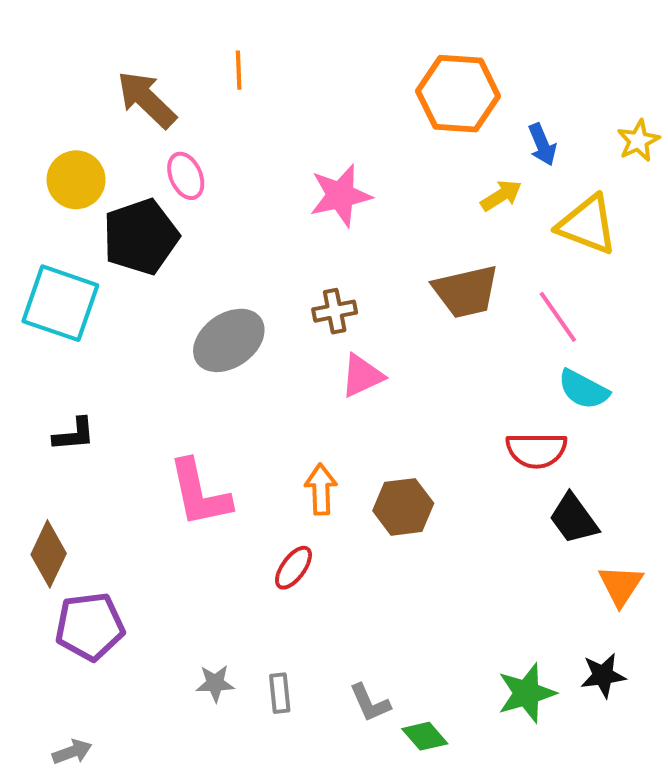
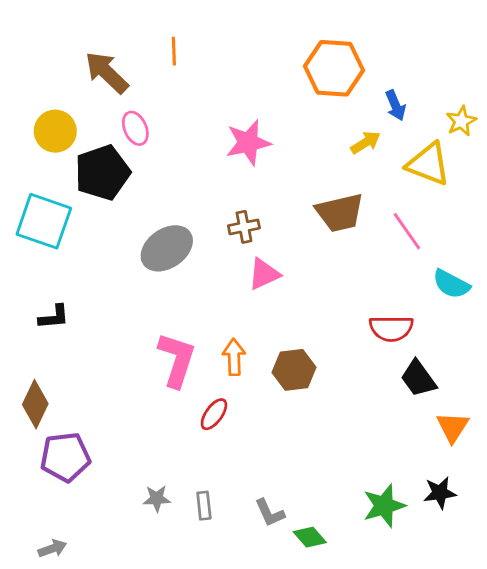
yellow star: (638, 141) -> (461, 121), moved
cyan semicircle: (583, 389) -> (451, 284), moved
pink L-shape: (199, 493) -> (177, 360), moved, turned -150

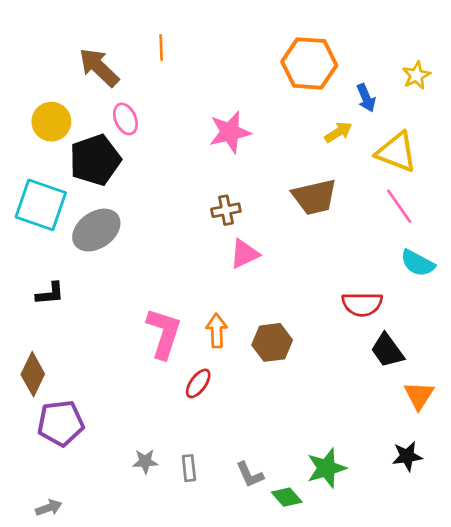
yellow star: (461, 121) -> (416, 75), moved
pink line: (407, 231) -> (399, 206), moved
gray ellipse: (167, 248) -> (96, 230), moved
green star: (384, 506) -> (326, 468), moved

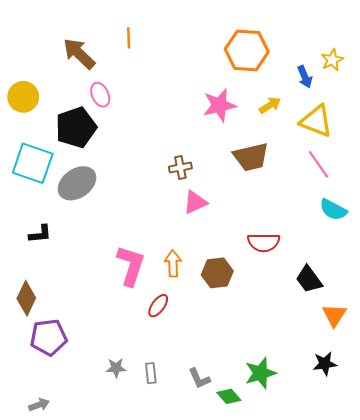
blue arrow: (366, 98) -> (305, 77), moved
yellow circle: (51, 122) -> (23, 97), moved
pink star: (230, 132) -> (219, 105), moved
red semicircle: (362, 304) -> (264, 242), moved

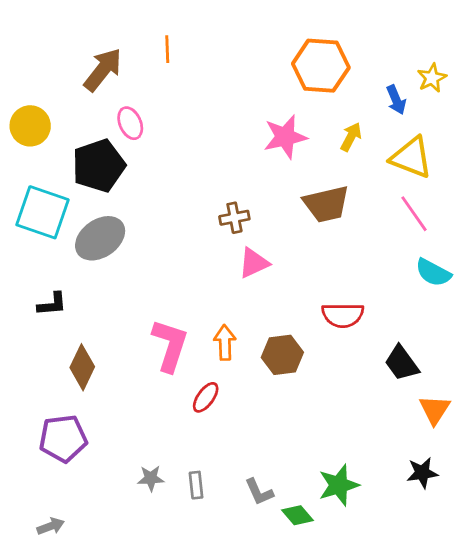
brown arrow: (79, 54) -> (103, 70), turned 84
yellow arrow: (270, 105) -> (351, 137), turned -30
brown diamond: (26, 298) -> (82, 367), moved

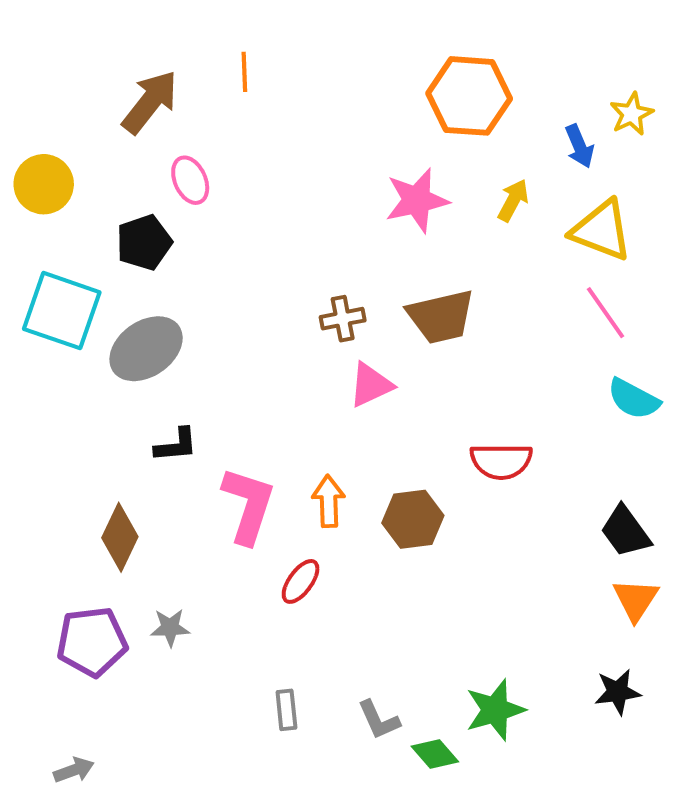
black pentagon: (99, 166) -> (144, 242), size x0.7
brown trapezoid: (326, 204) -> (441, 317), moved
black L-shape: (52, 304) -> (176, 445), moved
black trapezoid: (402, 363) -> (626, 531), moved
gray star: (151, 478) -> (170, 628), moved

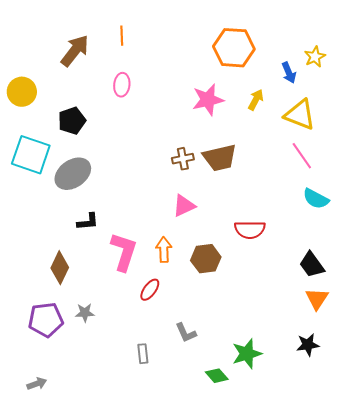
pink ellipse: (190, 180) -> (122, 85), moved, turned 30
brown cross: (343, 319) -> (183, 159), moved
pink triangle: (371, 385) -> (184, 206), moved
gray L-shape: (379, 720) -> (186, 333), moved

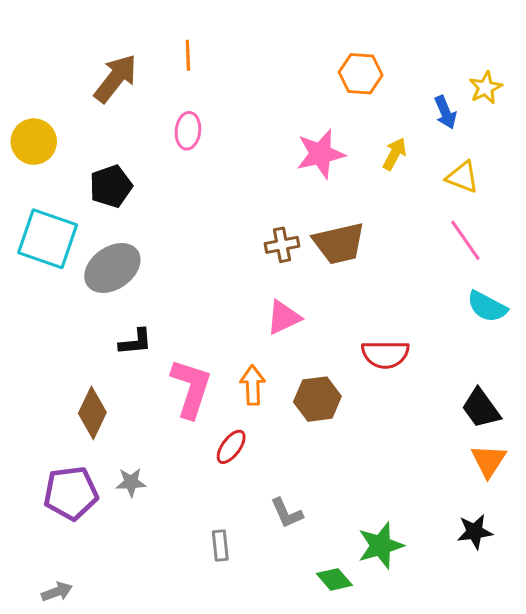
orange hexagon: (234, 48) -> (361, 74), size x0.7
yellow triangle: (300, 115) -> (462, 177), size x0.7

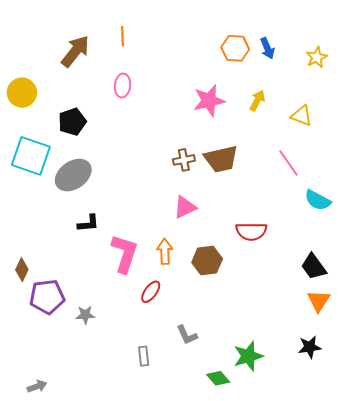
blue arrow: (445, 112) -> (267, 48), moved
pink line: (465, 240) -> (289, 163), moved
brown diamond: (92, 413) -> (22, 270), moved, size x0.7
purple pentagon: (71, 493) -> (47, 297), moved

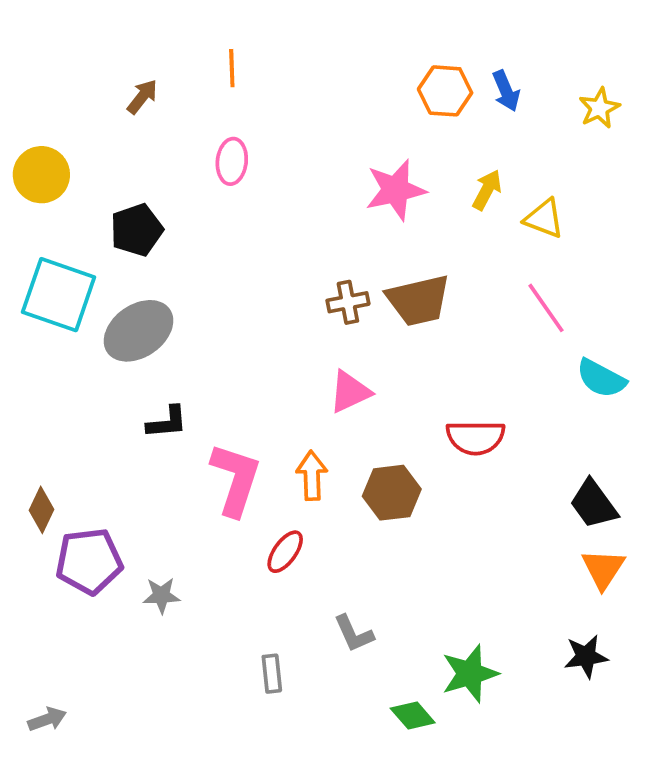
brown arrow: (75, 51) -> (142, 97), size x0.6
yellow triangle: (302, 116) -> (544, 218), moved
gray arrow: (37, 386) -> (47, 719), moved

